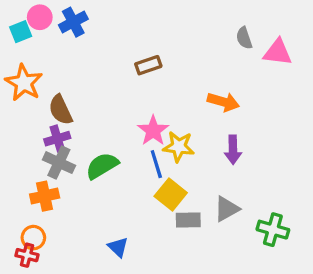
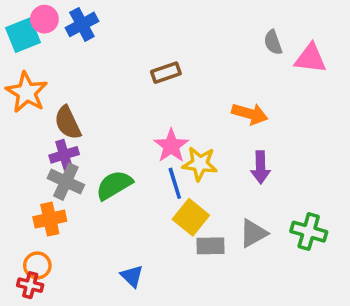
cyan square: (21, 32) -> (23, 35), size x1.4
green cross: (273, 230) -> (309, 232), moved

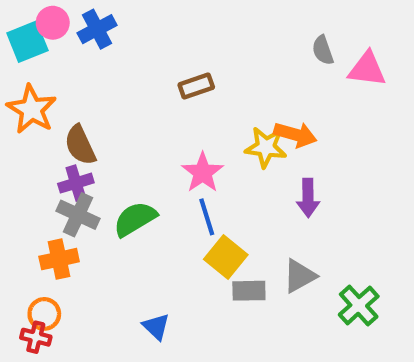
yellow star: (200, 164) -> (266, 147), moved
green cross: (309, 232) -> (359, 305), moved, turned 32

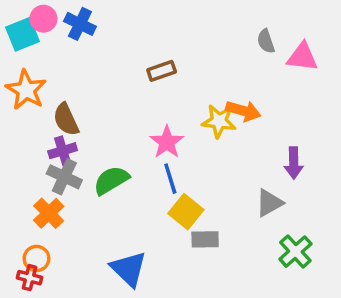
blue cross: (97, 29) -> (80, 24), turned -36
purple arrow: (308, 198) -> (294, 163), moved
orange cross: (59, 259) -> (49, 213), turned -32
gray triangle: (300, 276) -> (269, 203), moved
blue triangle: (156, 327) -> (129, 269), size x1.6

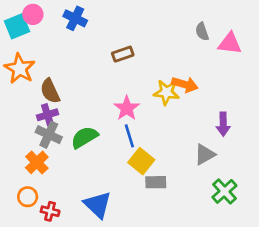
blue cross: (80, 24) -> (75, 18), moved
red cross: (30, 278) -> (50, 211), moved

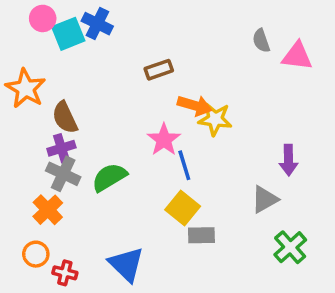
cyan square: (17, 26) -> (68, 34), moved
orange arrow: (185, 84) -> (195, 106), moved
blue line: (129, 136) -> (184, 165), moved

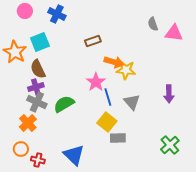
cyan square: (68, 34) -> (40, 42), moved
gray triangle: (265, 199) -> (132, 102), moved, turned -42

